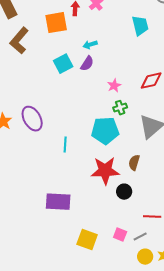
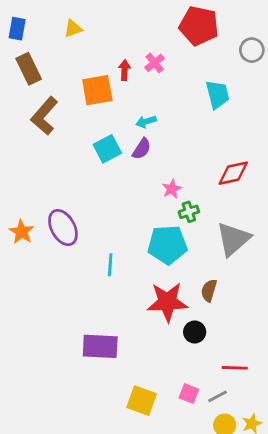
pink star: (114, 86) -> (172, 189), moved

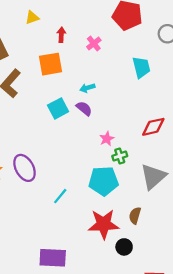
red arrow: (124, 70) -> (61, 35), moved
purple semicircle: (142, 149) -> (84, 108), turned -84
cyan line: (110, 265) -> (60, 196), turned 35

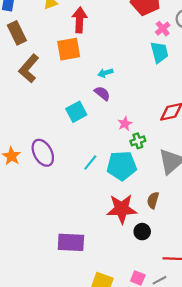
red arrow: (61, 35) -> (80, 20), size x1.6
pink cross: (94, 43) -> (163, 29), moved
cyan square: (58, 108) -> (76, 112), moved
cyan line: (60, 196) -> (90, 162), moved

